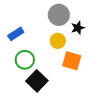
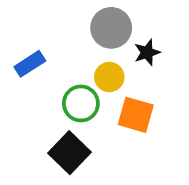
green circle: (25, 60) -> (81, 103), moved

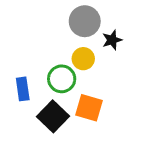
blue rectangle: (30, 64) -> (23, 89), moved, turned -65
orange square: (136, 115) -> (89, 108), moved

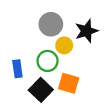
gray circle: (85, 21) -> (51, 24), moved
black star: (112, 40) -> (86, 31), size x1.5

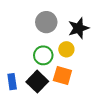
yellow circle: (64, 45) -> (66, 49), moved
blue rectangle: (17, 69) -> (12, 82), moved

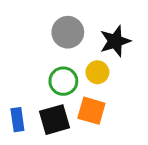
black square: (37, 82) -> (54, 120), turned 30

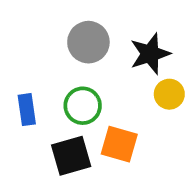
yellow circle: (97, 72) -> (169, 94), moved
blue rectangle: (17, 120) -> (27, 110), moved

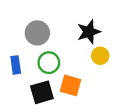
gray circle: (88, 42) -> (37, 33), moved

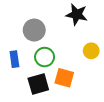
black star: (89, 32) -> (77, 15), moved, turned 30

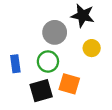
gray circle: (34, 30) -> (55, 32), moved
yellow circle: (91, 51) -> (92, 48), moved

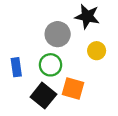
black square: (41, 91) -> (43, 96), turned -35

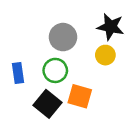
black star: (87, 16) -> (111, 27), moved

